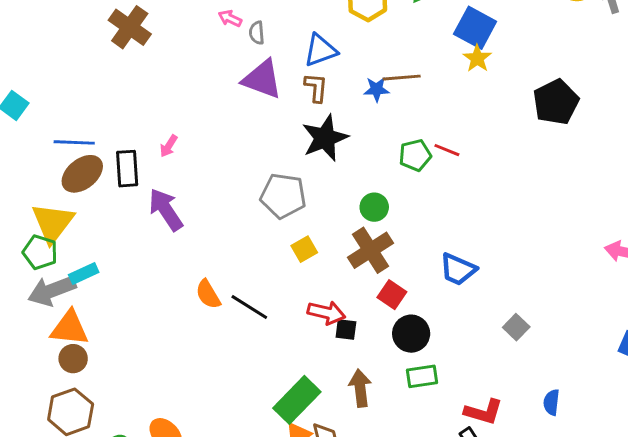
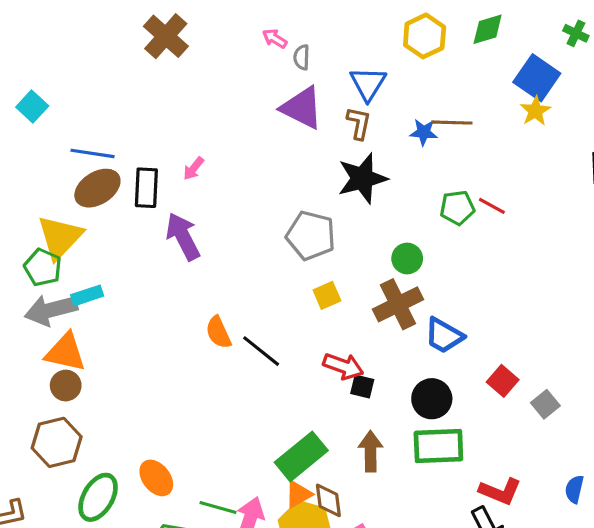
blue triangle: (321, 50) -> (368, 84), turned -45
blue trapezoid: (458, 269) -> (444, 336), moved
red square: (392, 295) -> (503, 381), moved
green rectangle: (422, 376) -> (438, 446), size x1.5

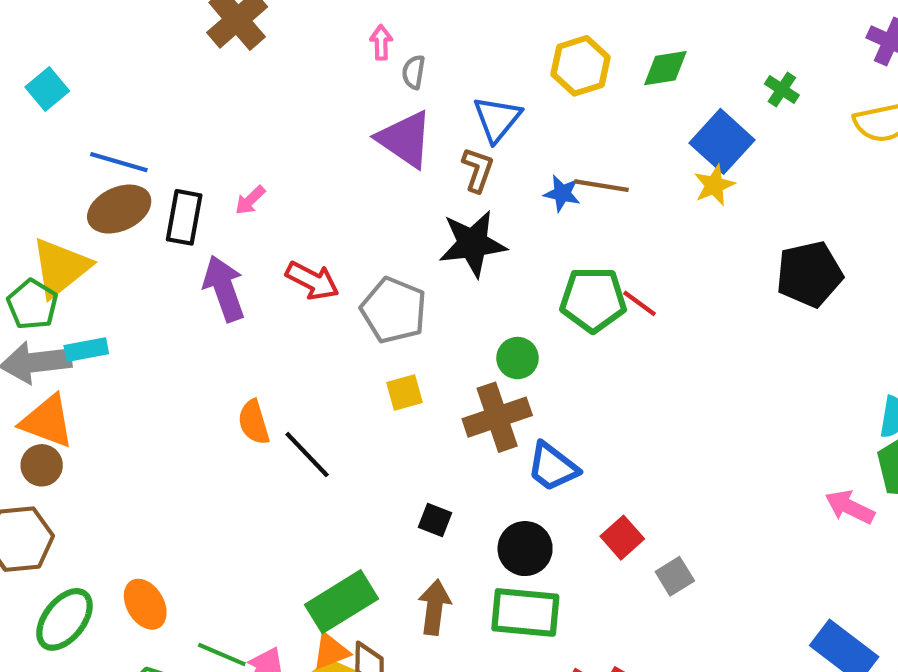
pink arrow: (275, 39) -> (381, 42), turned 50
green pentagon: (457, 208) -> (593, 300), size x1.4
red arrow: (343, 366) -> (312, 281), moved

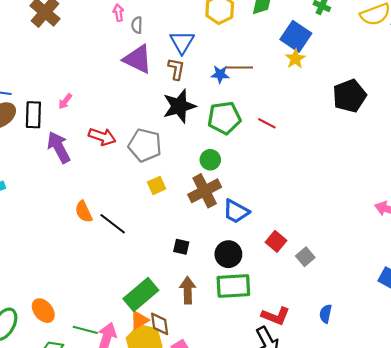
green pentagon: (593, 300) -> (224, 118), moved

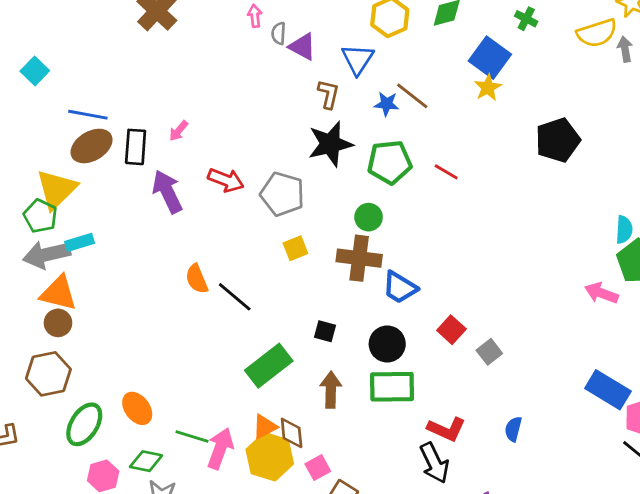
blue triangle: (182, 42) -> (358, 59), moved
purple triangle: (138, 59) -> (302, 47), moved, size x0.7
brown line: (239, 67) -> (412, 96), turned 35
brown cross: (205, 191) -> (359, 258), turned 32
green rectangle: (141, 295) -> (269, 366), moved

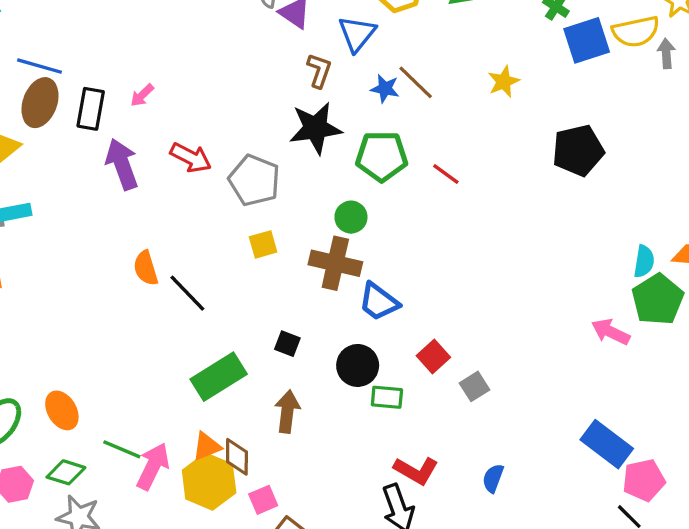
blue square: (490, 58) -> (587, 40), moved, turned 30
brown ellipse: (92, 146) -> (40, 103), turned -45
green rectangle: (392, 387) -> (387, 397), moved, size x0.6

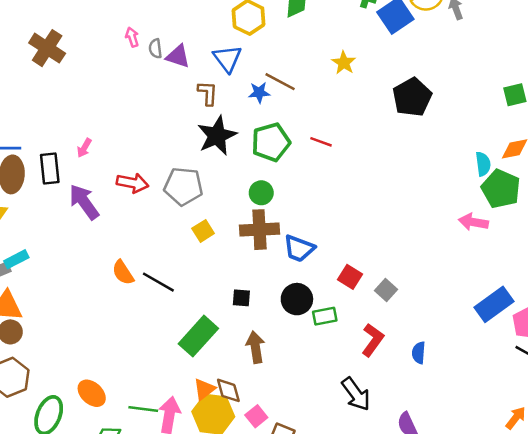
blue rectangle: (607, 444) -> (494, 304), turned -57
red L-shape: (416, 470) -> (373, 340), moved, turned -68

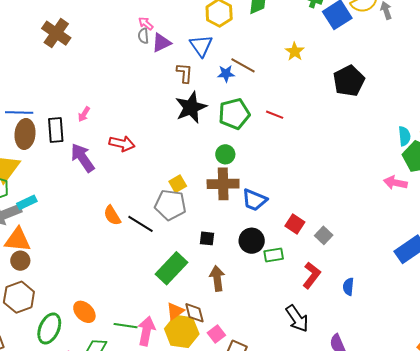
pink arrow: (132, 37) -> (146, 24), moved, turned -35
purple triangle: (178, 56) -> (161, 43), turned -45
gray pentagon: (183, 186) -> (170, 205), moved

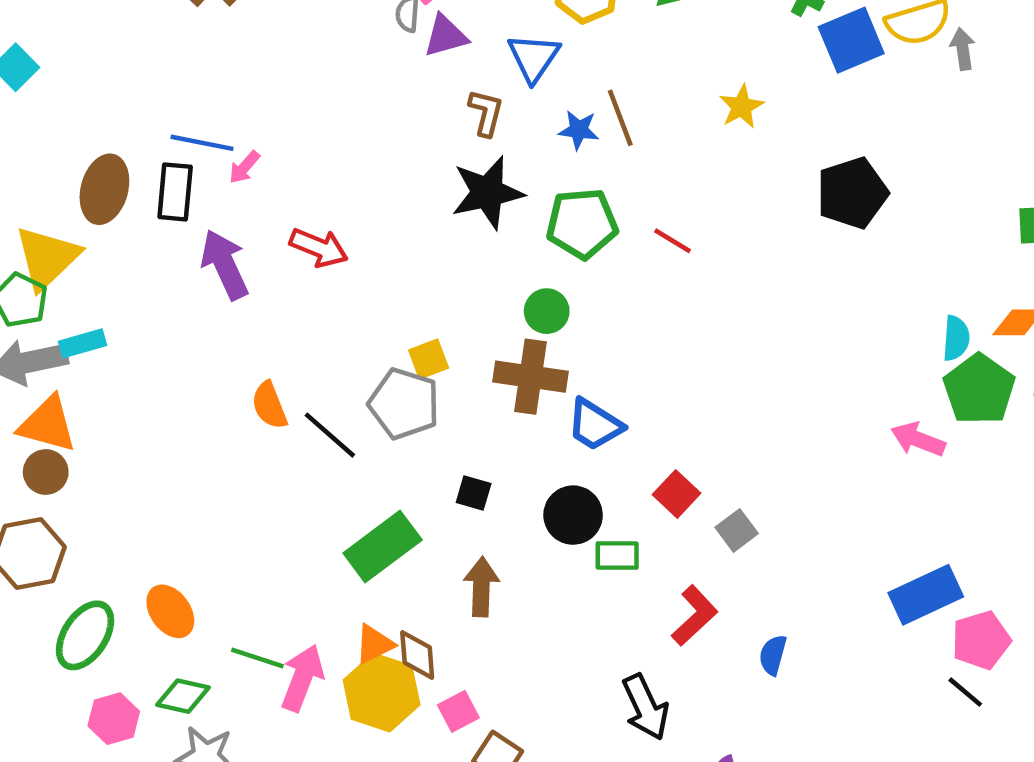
brown line: (243, 65) -> (620, 118), turned 30
blue line: (19, 113) -> (202, 143), moved

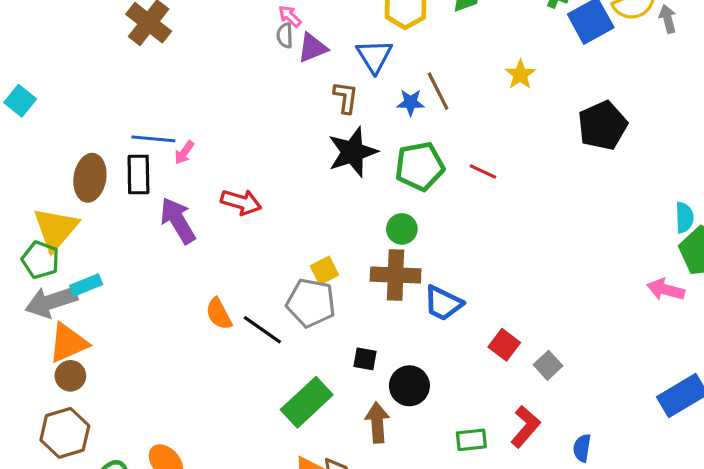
orange triangle: (48, 424) -> (68, 343), turned -33
black circle: (573, 515) -> (409, 386), moved
green rectangle: (617, 556) -> (471, 440), moved

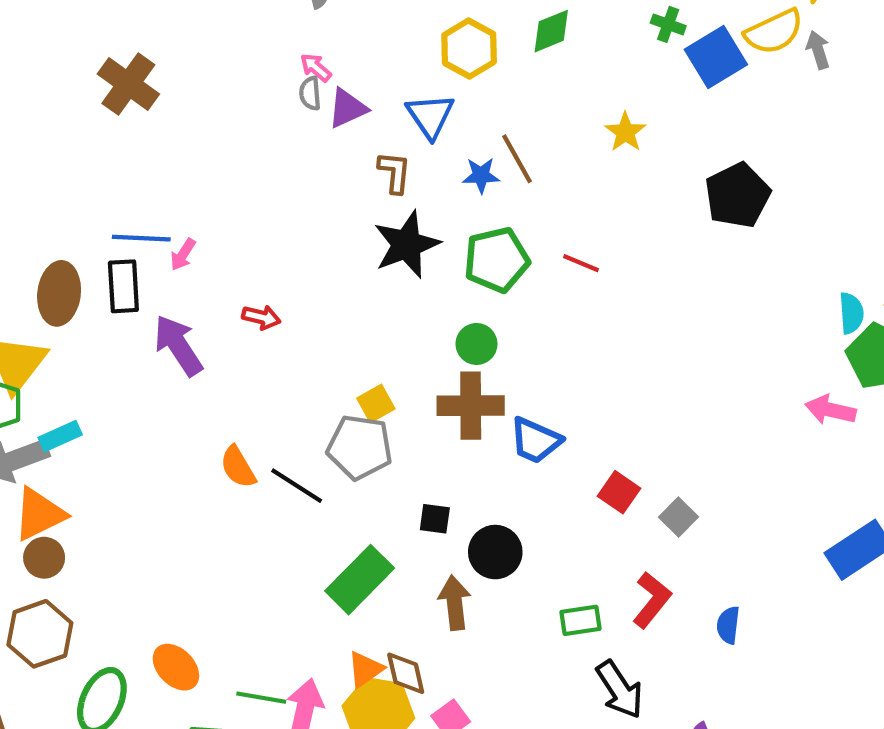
red arrow: (241, 202) -> (261, 317), size x0.7

